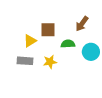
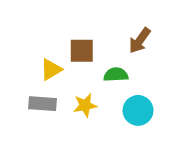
cyan circle: (91, 52) -> (138, 110), moved

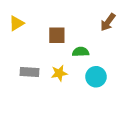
brown arrow: (140, 41) -> (108, 22), moved
yellow triangle: (51, 69) -> (16, 23), moved

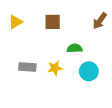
brown square: (57, 35) -> (53, 22), moved

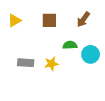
brown arrow: (100, 21) -> (83, 19), moved
cyan circle: (89, 71) -> (91, 54), moved

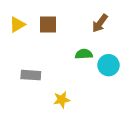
brown square: (49, 20) -> (48, 24), moved
yellow star: (51, 64) -> (62, 100), moved

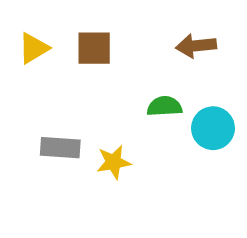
brown arrow: (100, 23) -> (196, 46), turned 48
yellow star: (62, 100) -> (114, 162), moved

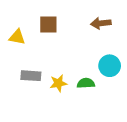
yellow triangle: (34, 48) -> (17, 37), moved, turned 42
green semicircle: (165, 106) -> (86, 83), moved

